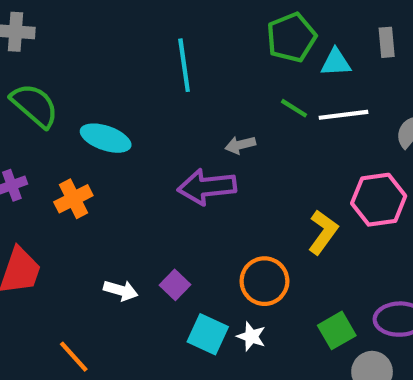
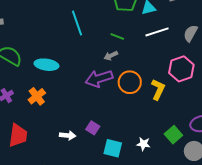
green line: (294, 108) -> (117, 37), moved
orange circle: (264, 281) -> (130, 82), moved
white star: (251, 337) -> (143, 144), moved

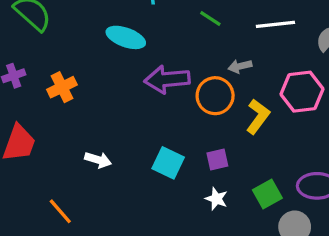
gray arrow: (111, 56) -> (240, 66), moved
cyan ellipse: (46, 65) -> (126, 37), moved
purple square: (93, 128) -> (217, 160), moved, turned 32
cyan square: (113, 148) -> (168, 163), moved

